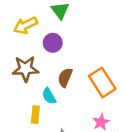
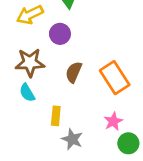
cyan semicircle: (49, 96) -> (27, 93), moved
yellow rectangle: (35, 115) -> (56, 116), moved

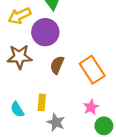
purple circle: (60, 34) -> (45, 32), size x1.5
cyan semicircle: (27, 93) -> (17, 109), moved

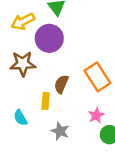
brown semicircle: (57, 65) -> (61, 84), moved
yellow rectangle: (42, 102) -> (46, 101), moved

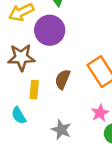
yellow rectangle: (46, 101) -> (34, 90), moved

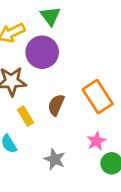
yellow rectangle: (34, 90) -> (25, 116), turned -36

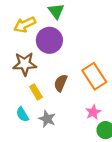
gray star: (55, 159) -> (47, 119), moved

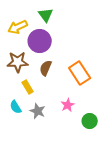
brown semicircle: (61, 83) -> (46, 68), moved
pink star: (93, 112) -> (68, 105), moved

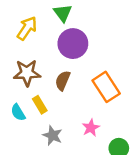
yellow arrow: (18, 27) -> (27, 28), turned 150
purple circle: (40, 41) -> (73, 44), moved
cyan semicircle: (16, 107) -> (18, 112), moved

